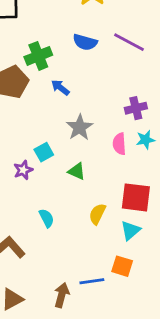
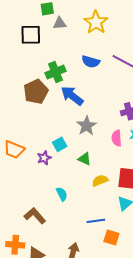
blue arrow: (60, 88) -> (72, 96), size x1.6
yellow semicircle: (97, 214) -> (100, 181), moved, turned 42
orange square: (122, 266) -> (111, 237), moved
blue line: (92, 281) -> (96, 221), moved

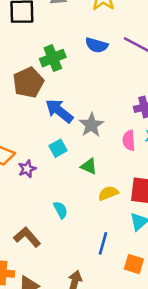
blue arrow: (72, 96) -> (59, 111), moved
purple star: (44, 158) -> (27, 169), moved
blue line: (96, 221) -> (103, 243), turned -66
orange square: (111, 237) -> (134, 264), moved

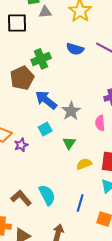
green triangle: (89, 166) -> (69, 143), turned 40
cyan semicircle: (61, 210) -> (47, 195), moved, size x1.5

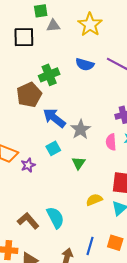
yellow semicircle: (84, 164) -> (94, 200), moved
blue line: (80, 203) -> (90, 246), moved

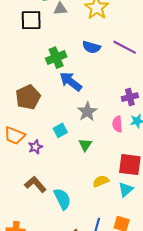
brown pentagon: (29, 95) -> (28, 97), moved
blue arrow: (54, 118) -> (71, 81), moved
brown L-shape: (28, 221) -> (35, 184), moved

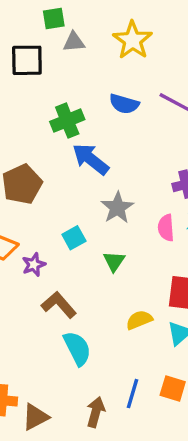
brown L-shape: (35, 184) -> (59, 305), moved

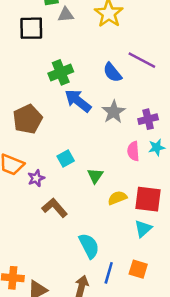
blue semicircle: (124, 104) -> (112, 72), moved, turned 35
gray star: (117, 208) -> (114, 112), moved
yellow semicircle: (139, 320) -> (117, 198), moved
cyan semicircle: (77, 348) -> (89, 246), moved

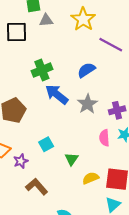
purple line: (142, 60) -> (111, 45), moved
blue semicircle: (112, 72) -> (86, 70), turned 96

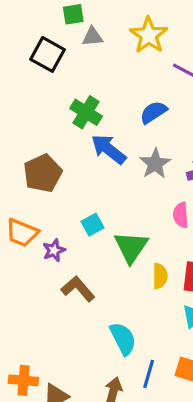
black square: (16, 32) -> (48, 54), turned 30
green cross: (42, 70) -> (86, 112), turned -36
green triangle: (72, 159) -> (131, 247), size x1.6
yellow semicircle: (91, 178) -> (160, 276), turned 112

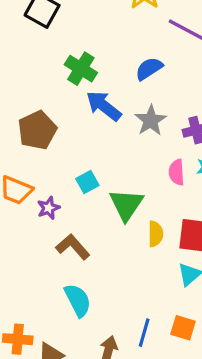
cyan semicircle: (123, 339) -> (78, 300), moved

